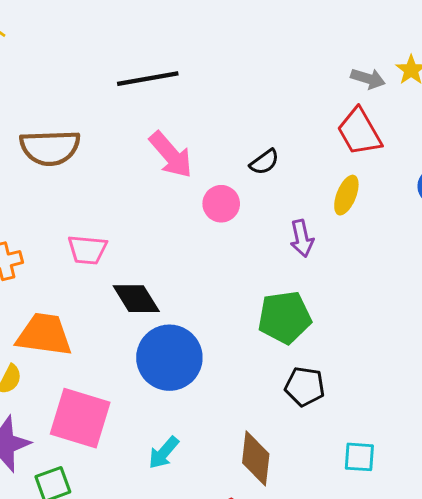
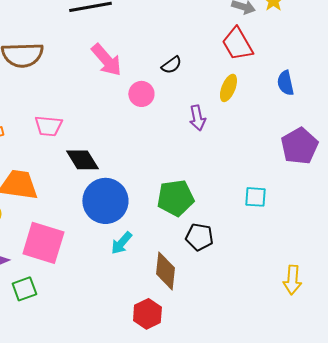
green pentagon: (285, 317) -> (175, 198), moved
black pentagon: (305, 386) -> (199, 237), moved
cyan arrow: (164, 453) -> (121, 243), moved
cyan square: (359, 457) -> (255, 197), moved

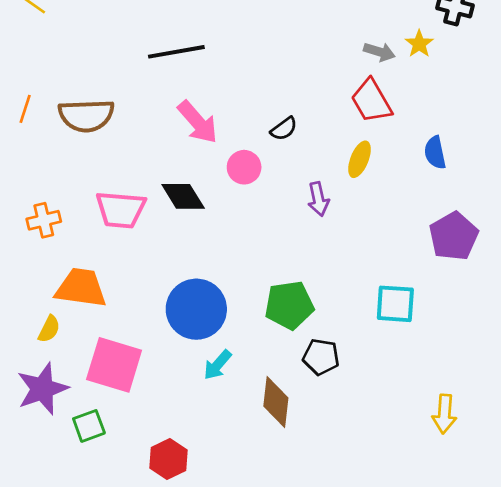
pink trapezoid: (48, 126) -> (121, 210), size x1.4
black diamond: (82, 160) -> (183, 196), moved
cyan square: (255, 197) -> (395, 304), size x1.4
red hexagon: (147, 314) -> (168, 459), moved

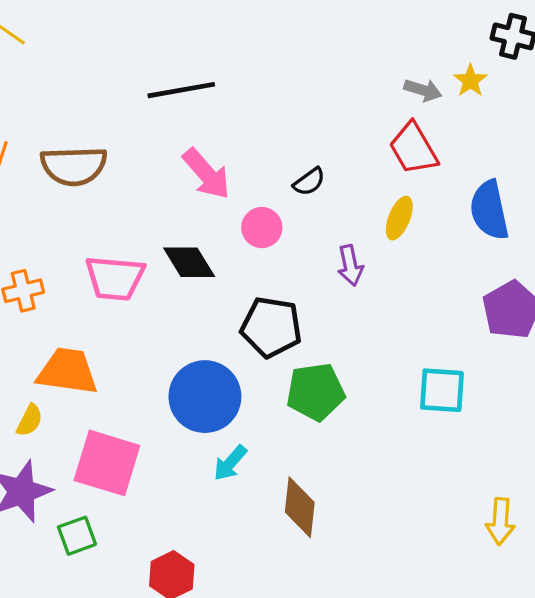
blue semicircle: (435, 153) -> (489, 210), size x1.5
black pentagon: (321, 357) -> (271, 327), moved, size x1.4

